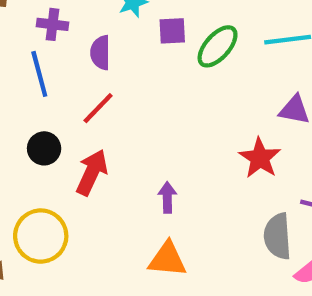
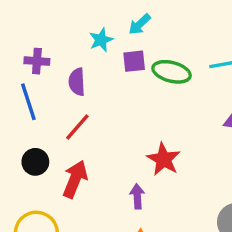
green ellipse: (218, 46) -> (172, 72), turned 66
red star: (260, 158) -> (164, 159), moved

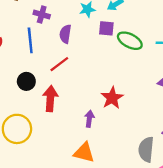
red arrow: (75, 179) -> (50, 99), turned -30

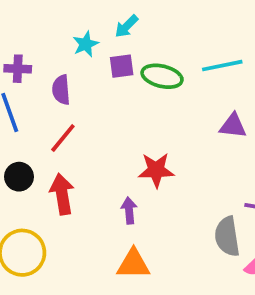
red star: (112, 98) -> (156, 170), turned -30

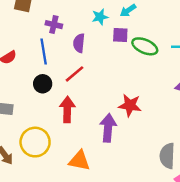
black circle: (19, 177) -> (43, 84), moved
purple arrow: (129, 210) -> (108, 128), size x1.6
orange triangle: (133, 264) -> (79, 161), moved

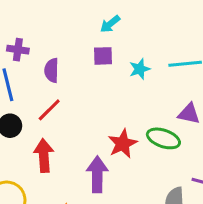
cyan star: (100, 17) -> (140, 69), moved
green ellipse: (145, 46) -> (163, 138), moved
red star: (130, 105) -> (123, 144), turned -30

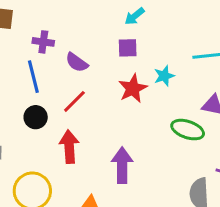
cyan star: (140, 69) -> (164, 76), moved
purple semicircle: (52, 70) -> (77, 62), turned -55
red star: (123, 144) -> (133, 88), moved

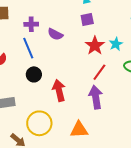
cyan star: (164, 76) -> (116, 44), moved
red line: (74, 101) -> (99, 72), moved

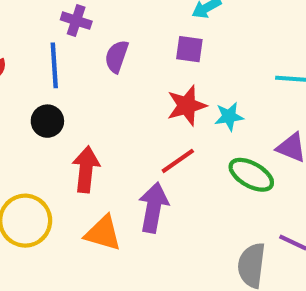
purple semicircle: (55, 34) -> (117, 56), turned 63
orange triangle: (79, 130) -> (103, 233), moved

